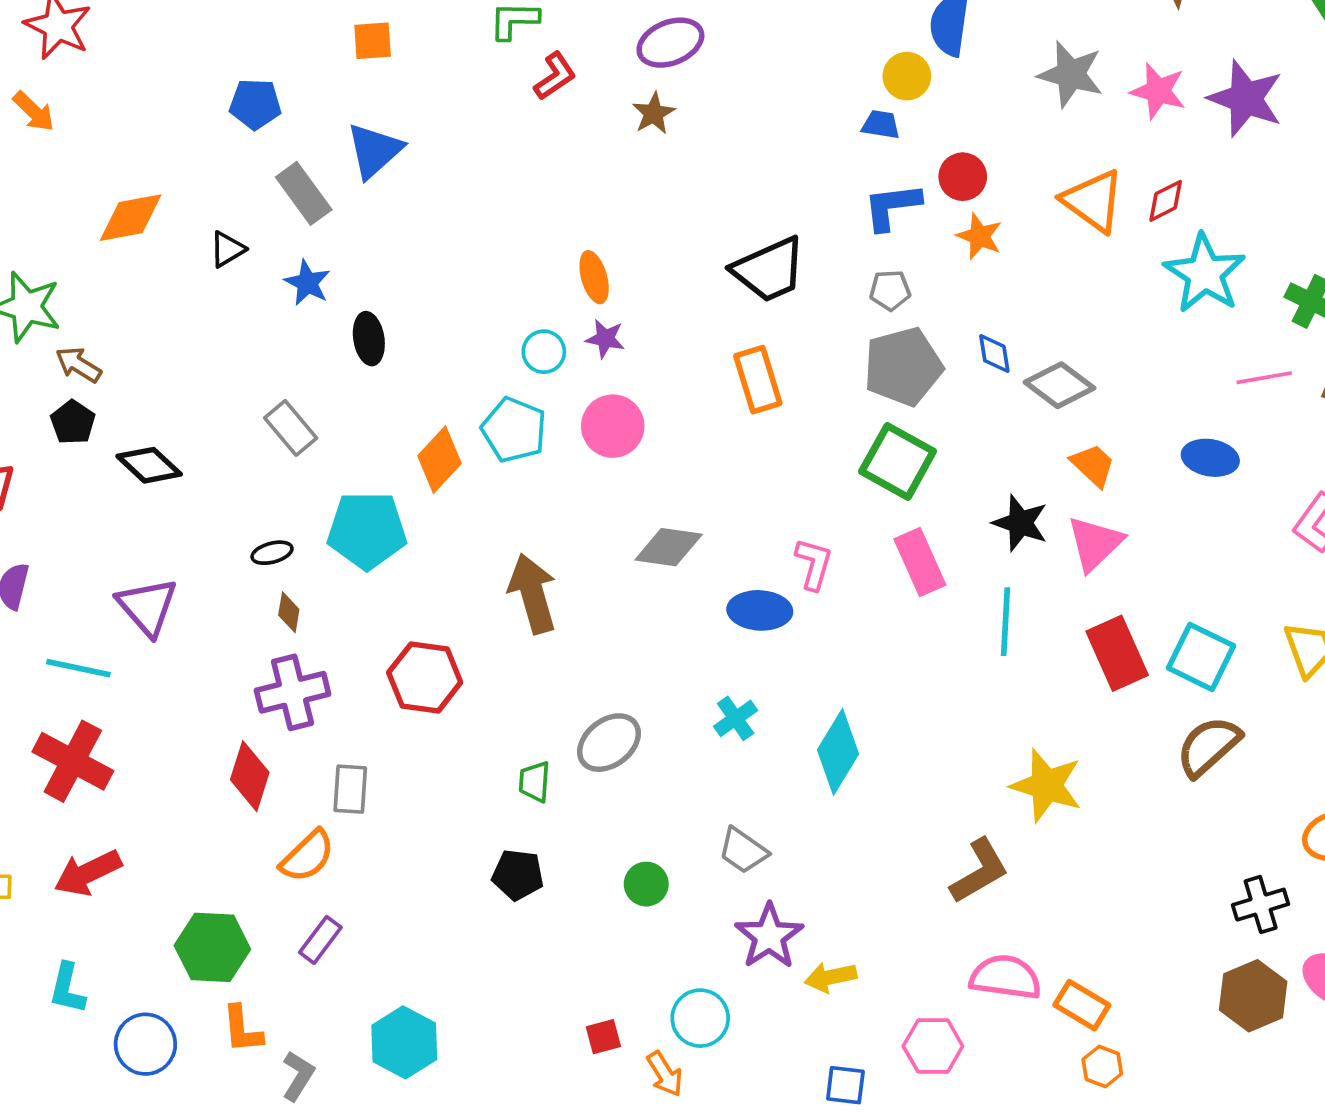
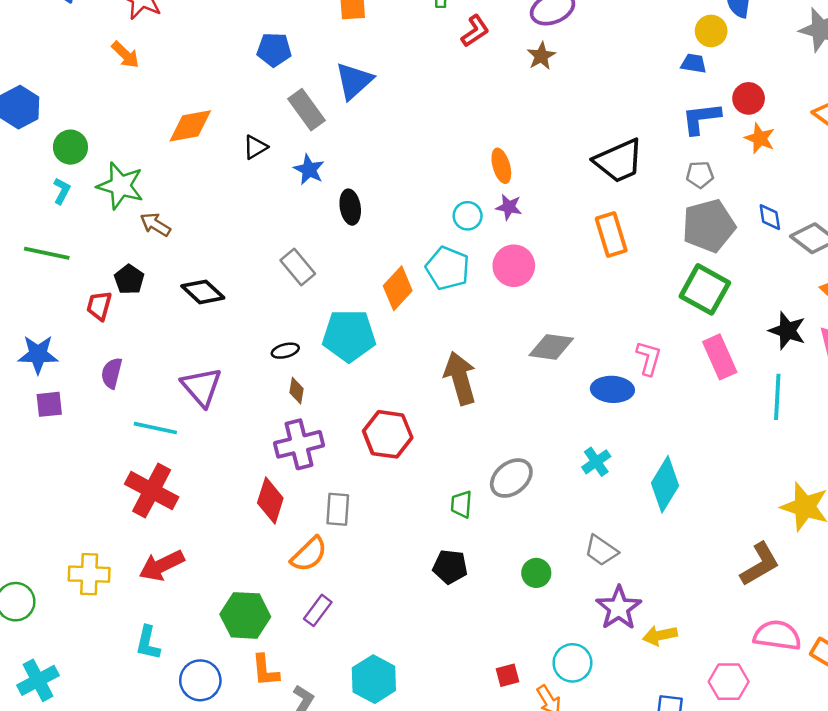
black pentagon: (73, 422) -> (129, 279), moved

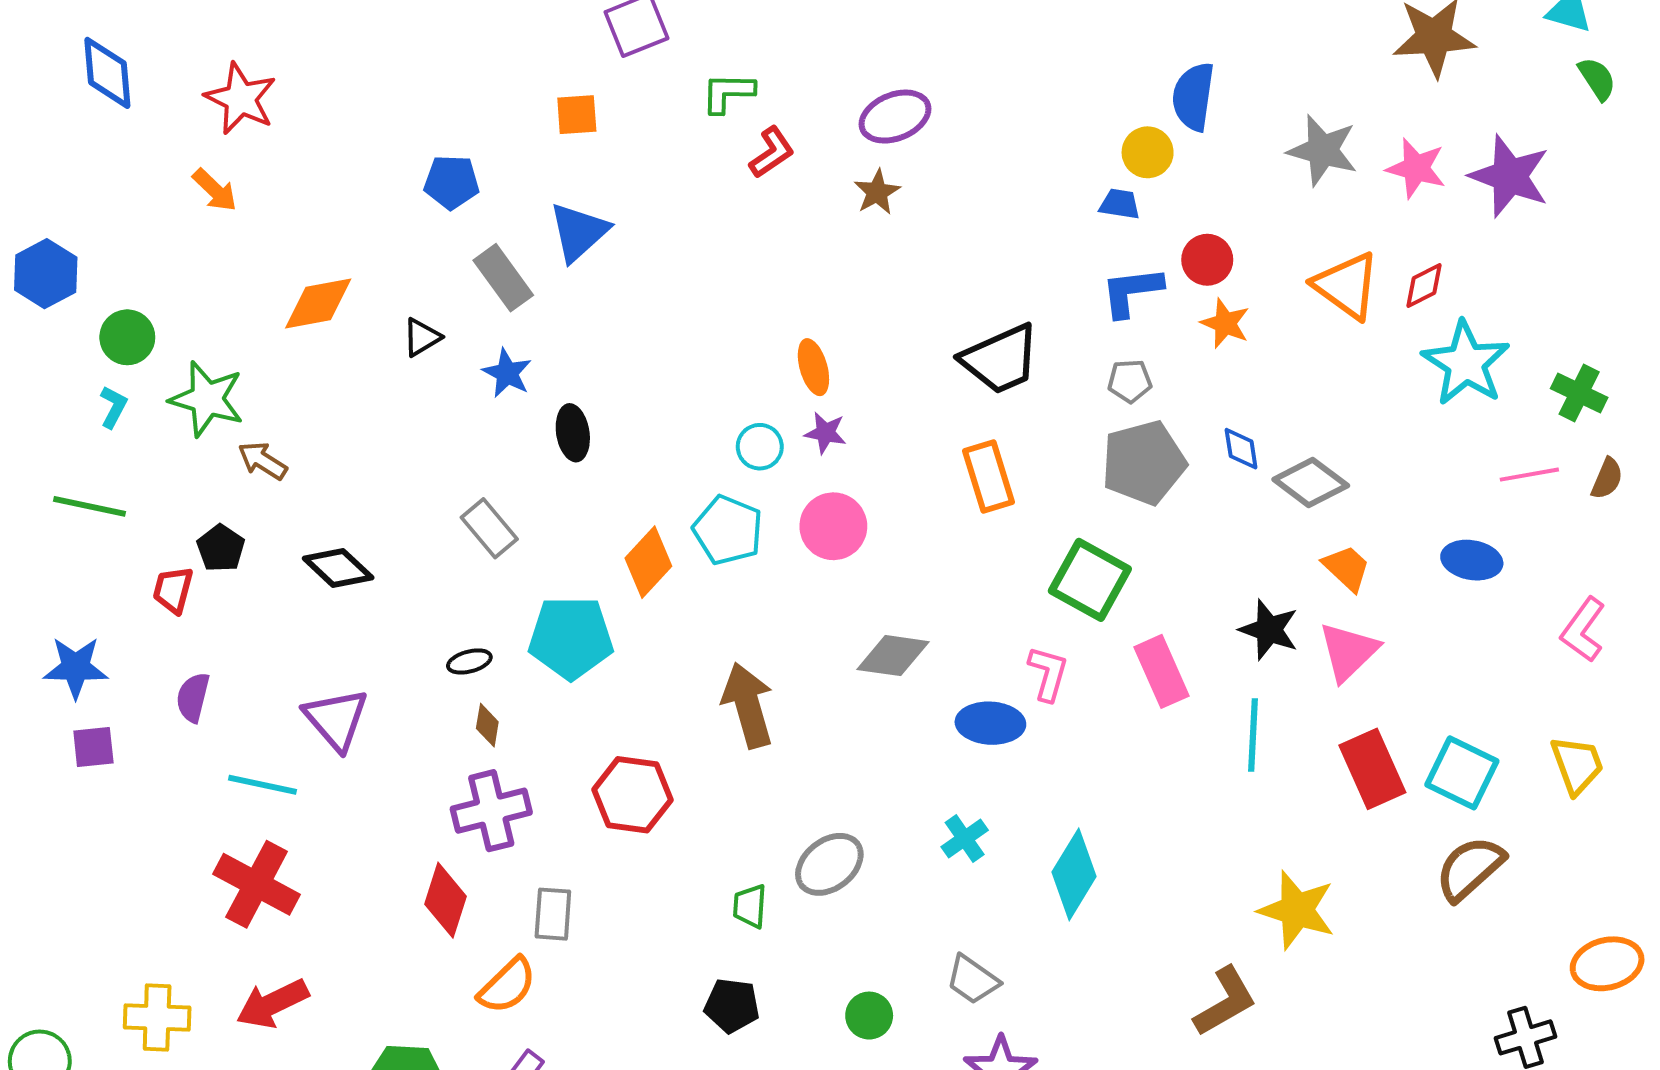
green square: (705, 289) -> (1090, 580), moved

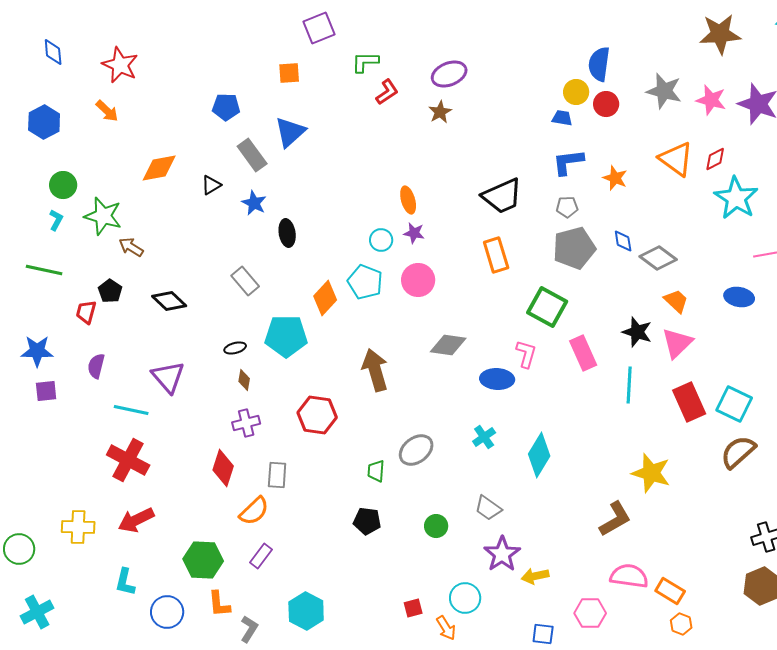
blue diamond: (107, 73) -> (53, 52), size x0.7
red circle: (1207, 260) -> (606, 104), moved
blue hexagon: (46, 274) -> (44, 122), moved
purple cross: (491, 811) -> (246, 423), size x0.7

